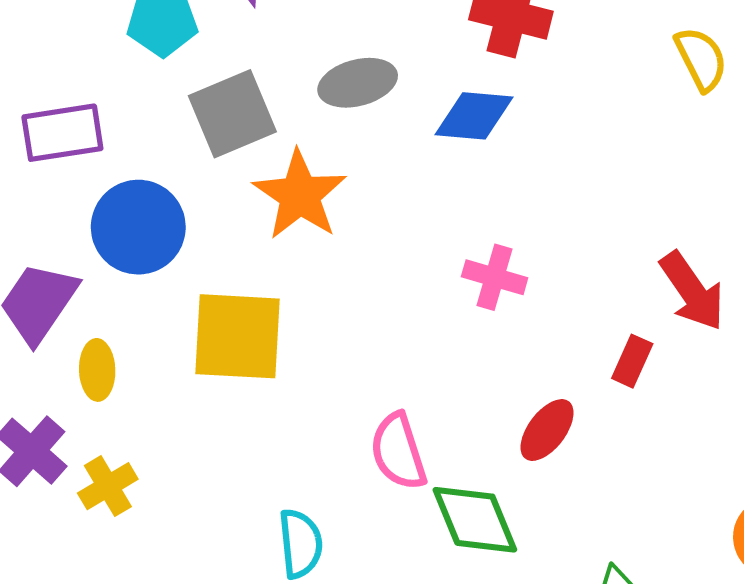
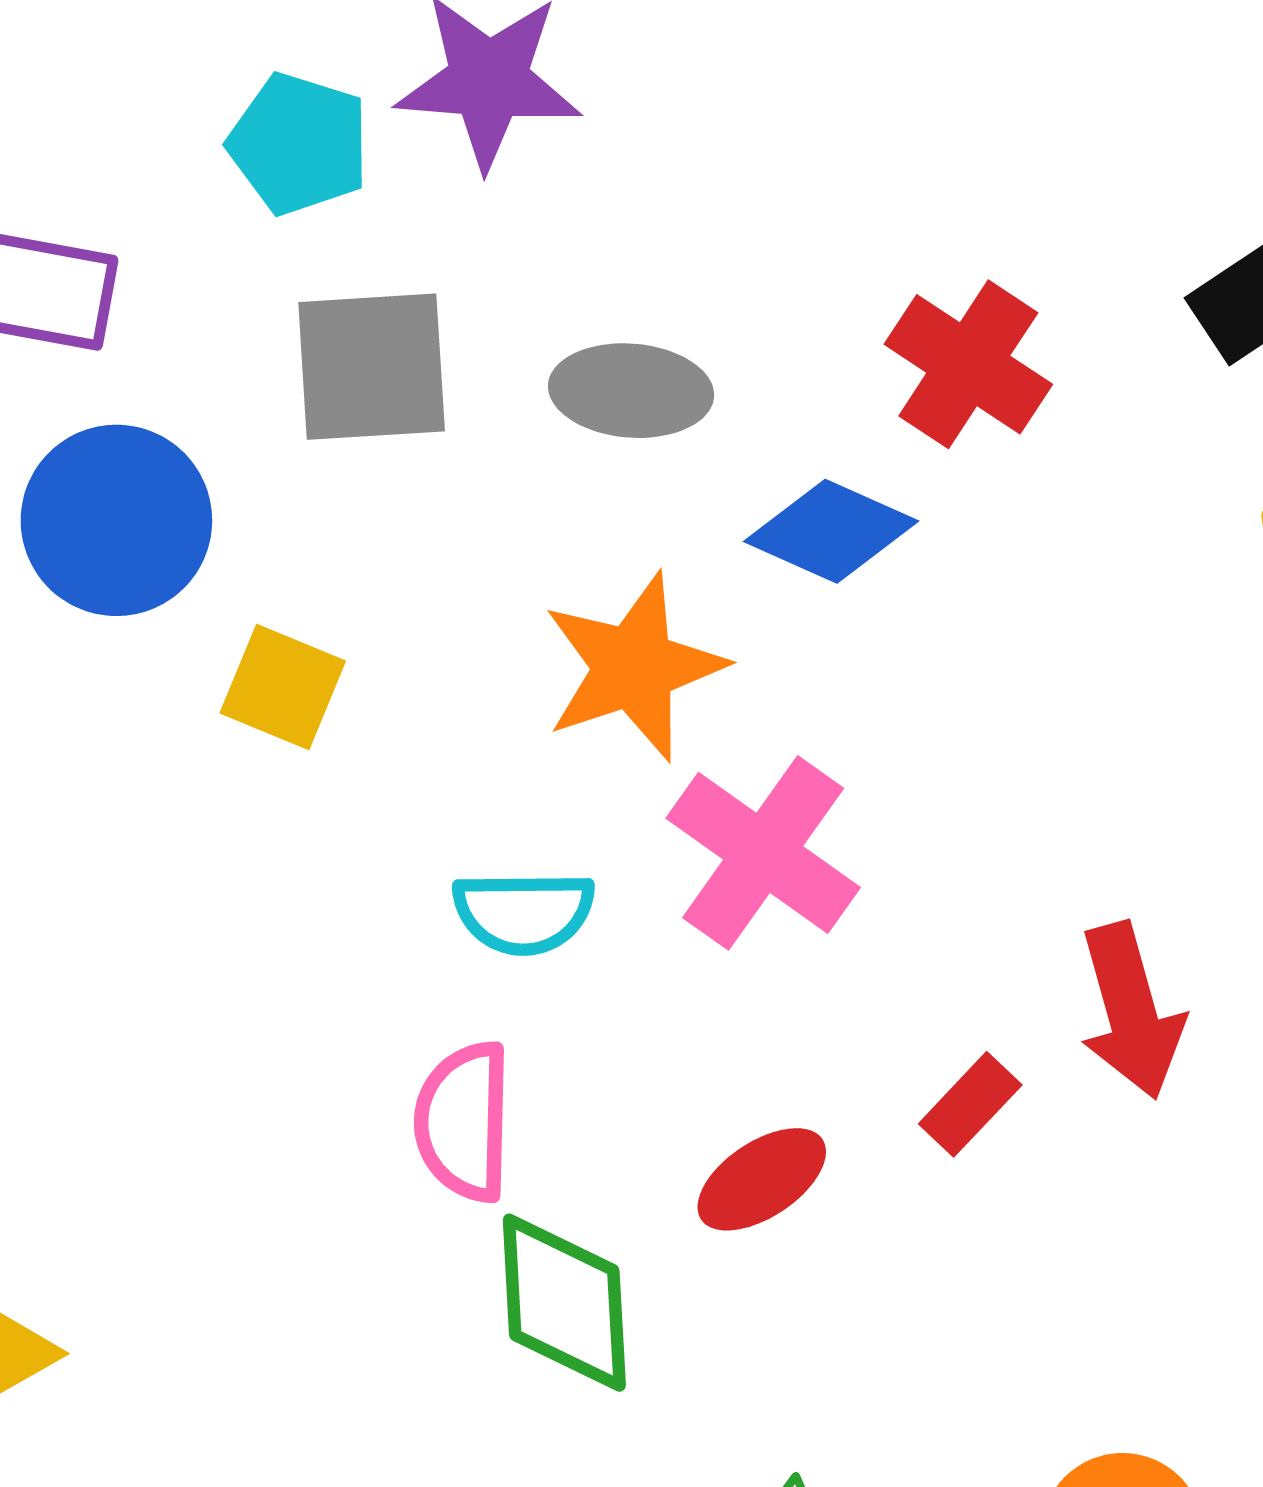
orange star: (300, 195) -> (634, 667), moved
pink cross: (495, 277) -> (763, 853), size x1.5
yellow square: (237, 336) -> (283, 687), moved, size x0.6
cyan semicircle: (300, 544) -> (524, 912), moved, turned 76

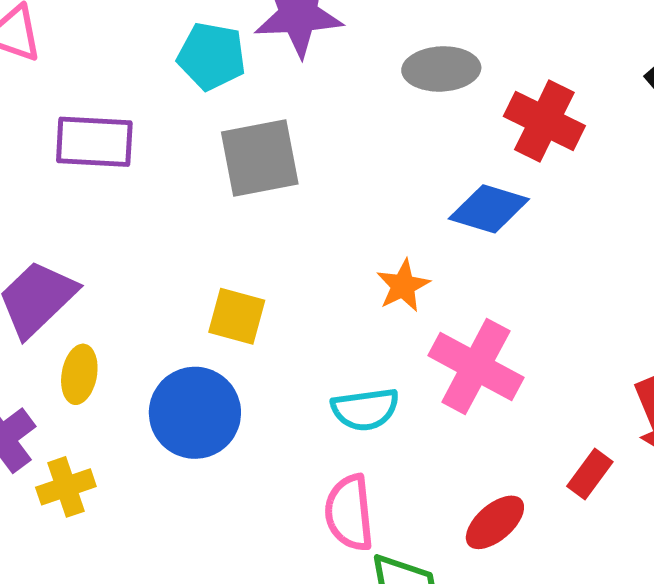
gray ellipse: (631, 391) -> (441, 69), moved
blue circle: (116, 520) -> (195, 413), moved
orange star: (634, 667) -> (403, 286), size x0.6

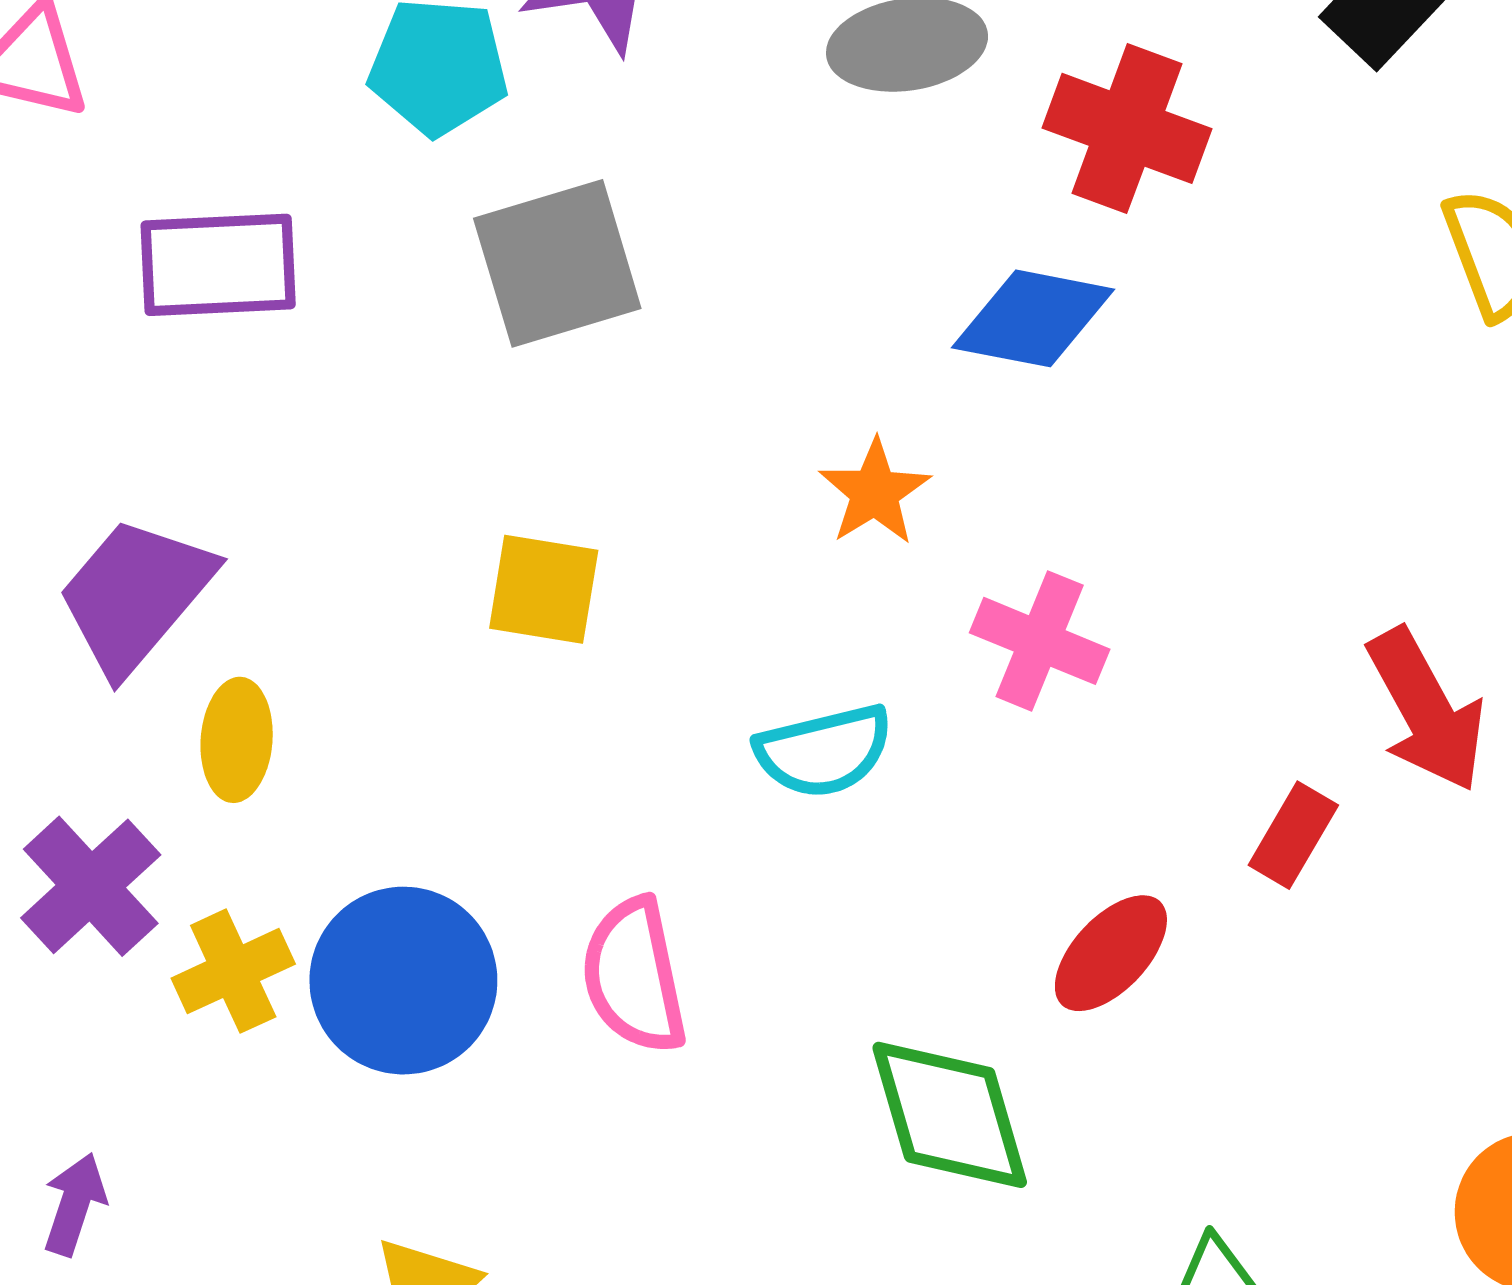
pink cross: (476, 367) -> (1040, 641), size x0.7
blue circle: (195, 413) -> (403, 981), moved
pink semicircle: (349, 513) -> (634, 976), moved

